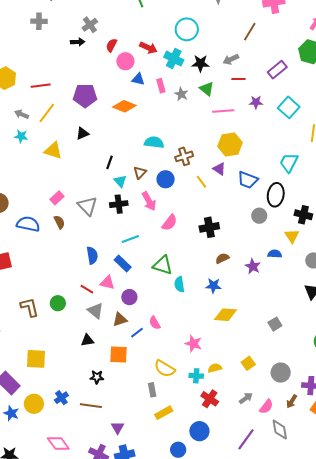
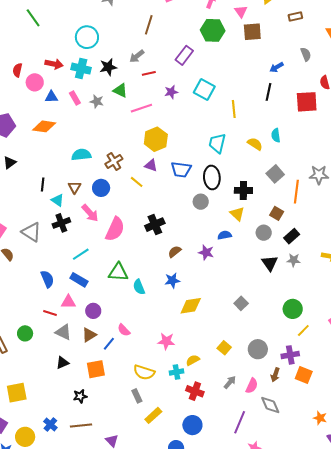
pink semicircle: (170, 223) -> (115, 229), size x1.4

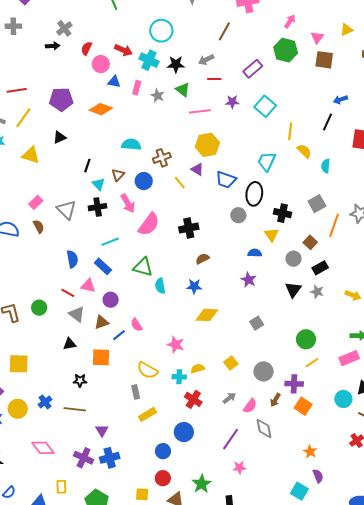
pink rectangle: (75, 98) -> (137, 88), turned 32
yellow semicircle: (255, 144) -> (304, 151), moved
purple star: (206, 252) -> (249, 280), moved

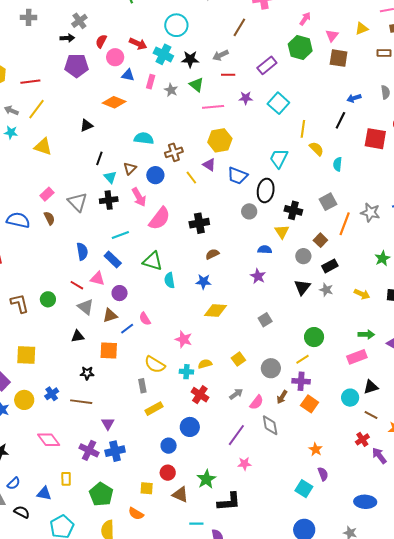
purple pentagon: (61, 99) -> (76, 66), moved
black triangle: (60, 137) -> (87, 125), moved
yellow line: (312, 363) -> (303, 359), moved

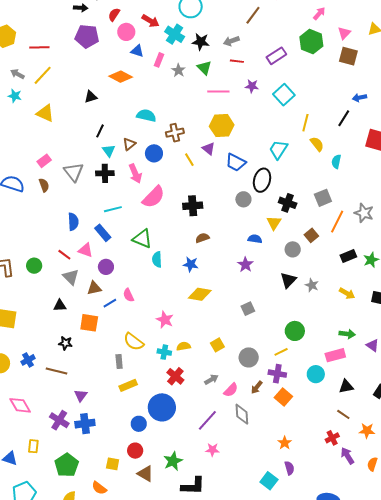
black rectangle: (330, 266) -> (348, 256), moved
cyan circle: (350, 398) -> (316, 374), moved
blue circle: (190, 427) -> (162, 407), size x1.4

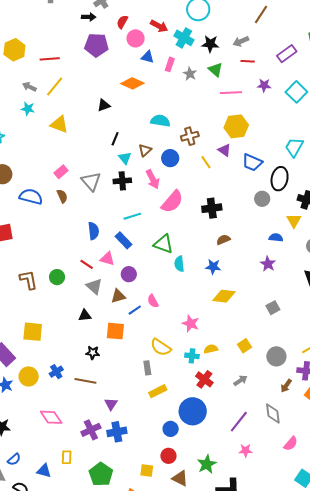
pink semicircle: (231, 390) -> (291, 444), moved
purple cross: (59, 420) -> (91, 430), turned 36

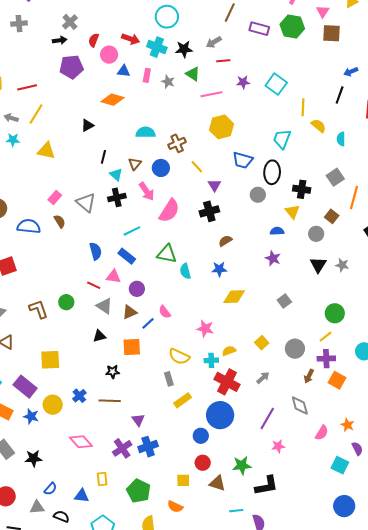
purple rectangle: (287, 54) -> (259, 29), moved, turned 60
purple triangle: (224, 150) -> (214, 185), moved, turned 32
red cross: (204, 379) -> (227, 382), size x1.4
green star: (207, 464) -> (242, 465), turned 30

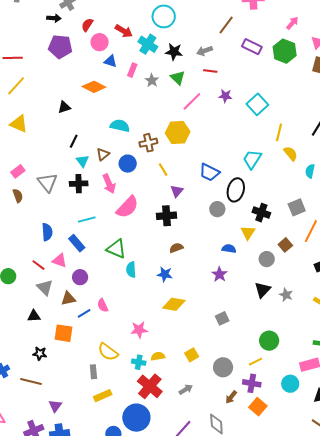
pink line: (211, 94) -> (192, 101), turned -45
yellow hexagon: (222, 127) -> (178, 132), moved
pink star: (205, 329) -> (139, 330), turned -30

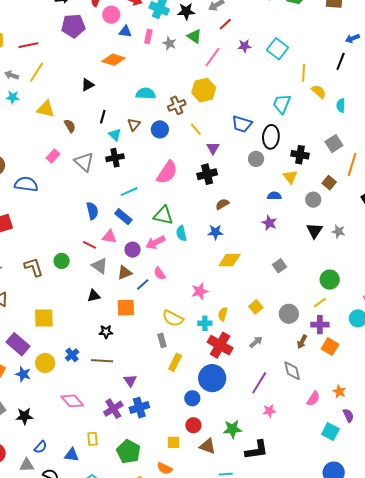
red line: (210, 71) -> (225, 24), turned -40
pink arrow: (109, 184) -> (155, 242), moved, turned 96
brown semicircle: (18, 196) -> (70, 126), moved
yellow semicircle: (158, 356) -> (223, 314), turned -56
yellow rectangle: (103, 396) -> (175, 362), turned -30

